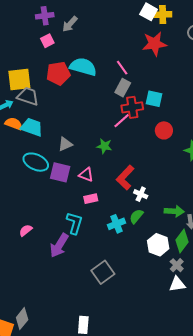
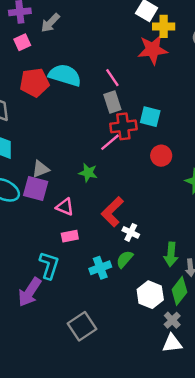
yellow cross: (163, 14) -> (164, 26), moved
gray rectangle: (123, 88) -> (112, 102), turned -48
purple square: (60, 172) -> (36, 189), moved
green arrow: (174, 211) -> (171, 254), turned 90

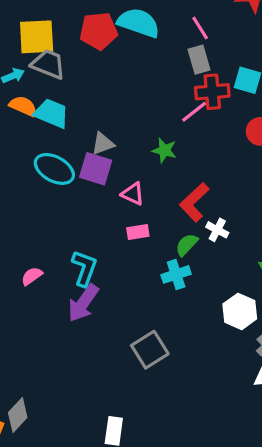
green semicircle: (125, 259) -> (187, 245), moved
cyan L-shape: (49, 265) -> (84, 268), moved

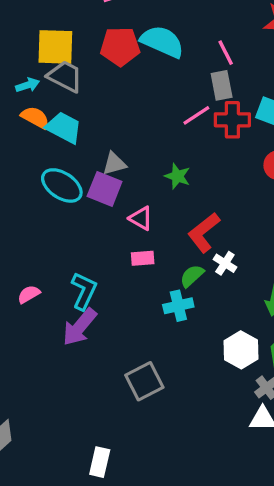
pink line: (194, 112) -> (196, 115), moved

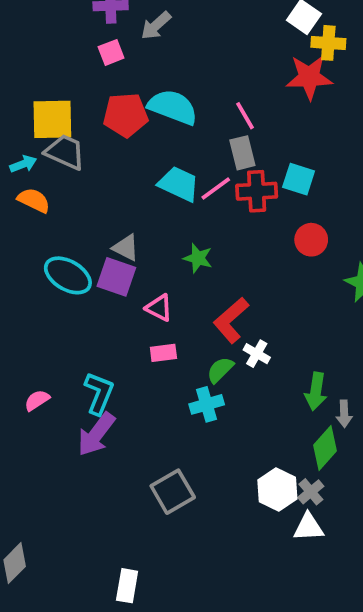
cyan trapezoid: (64, 128) -> (179, 184), moved
gray triangle: (114, 164) -> (126, 248), turned 45
white hexagon: (241, 350) -> (277, 490), moved

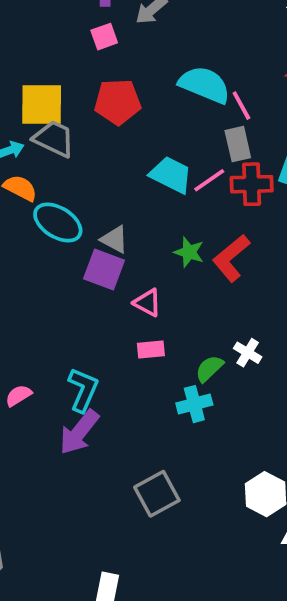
cyan semicircle: (173, 107) -> (205, 85), moved
cyan ellipse: (68, 275) -> (58, 222), moved
red L-shape: (231, 320) -> (231, 258), moved

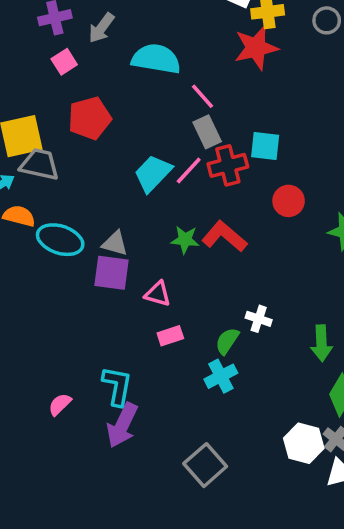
cyan semicircle: (205, 85) -> (156, 59), moved
cyan trapezoid: (171, 175) -> (153, 173), turned -60
red L-shape: (231, 258) -> (224, 236), turned 93

